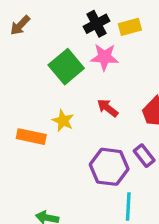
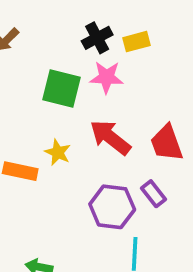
green square: (66, 67) -> (61, 89), turned -36
red arrow: (108, 108) -> (110, 137), size x1.6

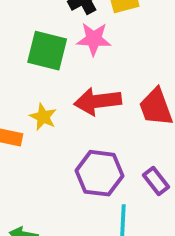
red arrow: (110, 137) -> (98, 101), turned -45
purple rectangle: (153, 194) -> (156, 181), moved

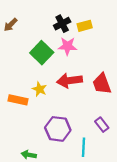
green square: (47, 51) -> (42, 53), turned 30
purple hexagon: (100, 173) -> (58, 129), moved

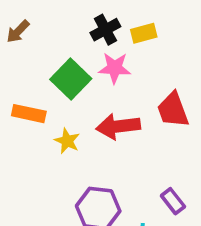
red trapezoid: (102, 84) -> (173, 110), moved
orange rectangle: (18, 100) -> (29, 114), moved

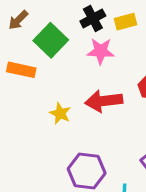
green square: (71, 79) -> (51, 40), moved
orange rectangle: (29, 114) -> (21, 70), moved

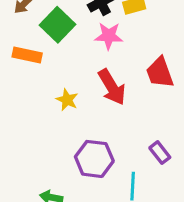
red arrow: (104, 101) -> (112, 87), turned -114

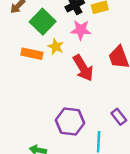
orange rectangle: (27, 55) -> (32, 54), moved
yellow star: (67, 100) -> (56, 47), moved

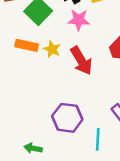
yellow star: (56, 47) -> (52, 49), moved

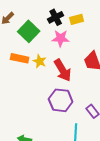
purple hexagon: (67, 118) -> (61, 100), moved

